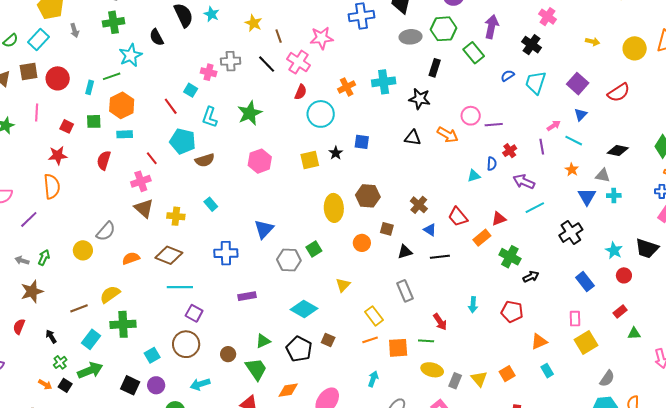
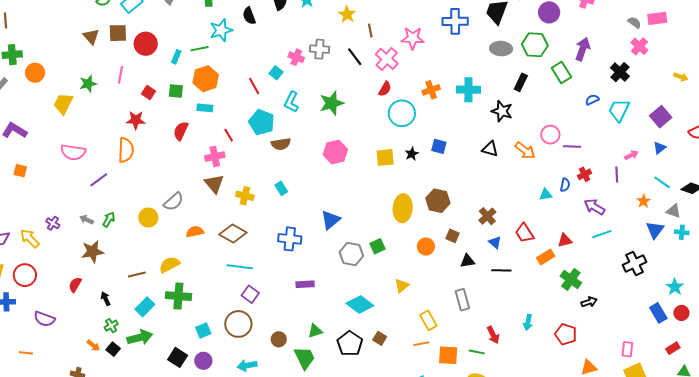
cyan line: (574, 141) -> (662, 182), moved
blue rectangle: (585, 282) -> (658, 313), moved

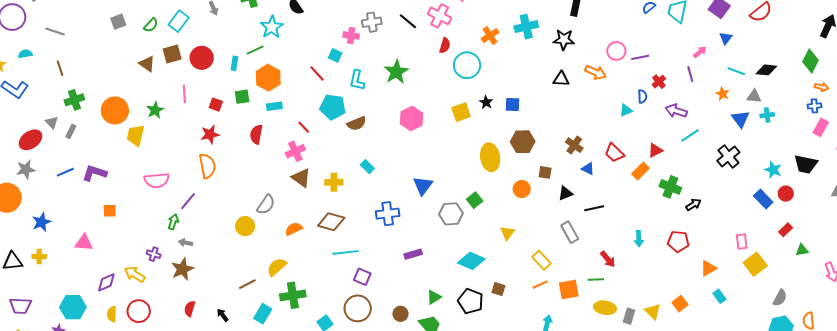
orange circle: (35, 73) -> (115, 110), moved, size x1.4
blue square: (439, 146) -> (513, 105), moved
green arrow: (109, 219) -> (173, 222), moved
brown star: (92, 252) -> (182, 269), moved
black line: (501, 270) -> (594, 208), moved

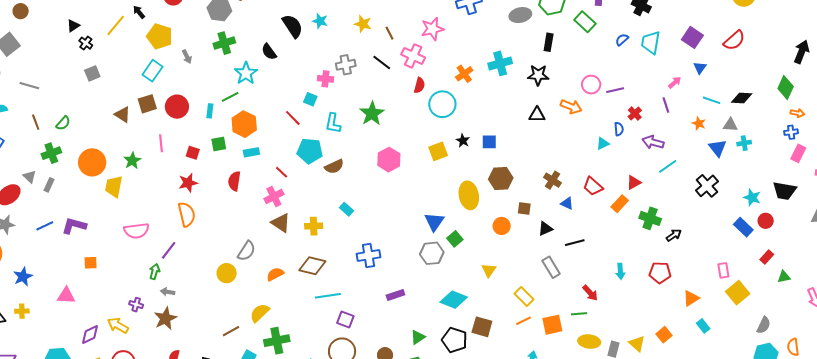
green semicircle: (151, 25) -> (63, 123), moved
blue triangle: (423, 186) -> (434, 222), moved
brown square: (498, 289) -> (482, 327), size x1.5

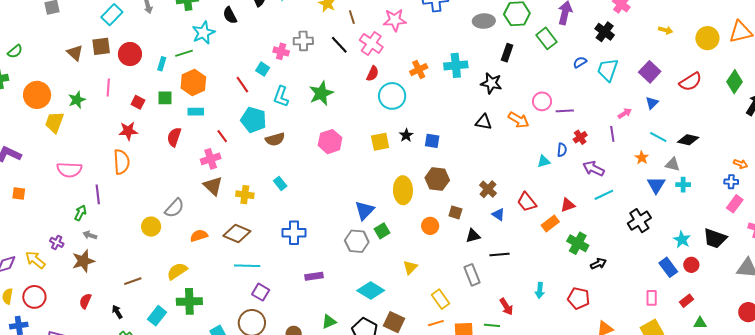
green diamond: (786, 88) -> (734, 82), moved
purple line: (169, 250) -> (98, 194), turned -54
pink rectangle: (723, 270) -> (652, 298), moved
brown line: (231, 331) -> (133, 281), moved

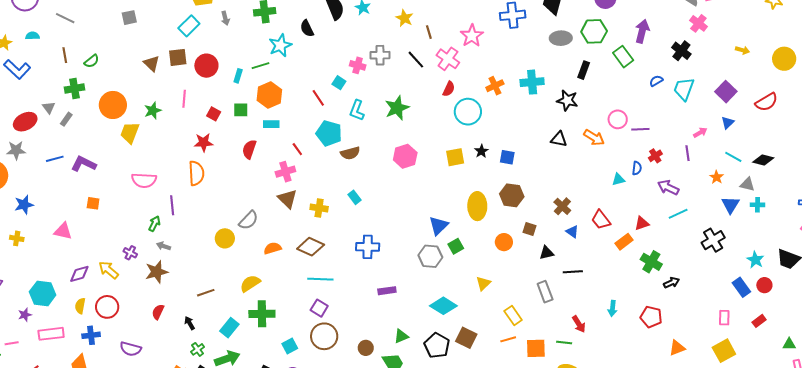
pink star: (395, 20) -> (472, 36), turned -30
purple square: (261, 292) -> (319, 308), moved
green triangle: (700, 323) -> (789, 344), moved

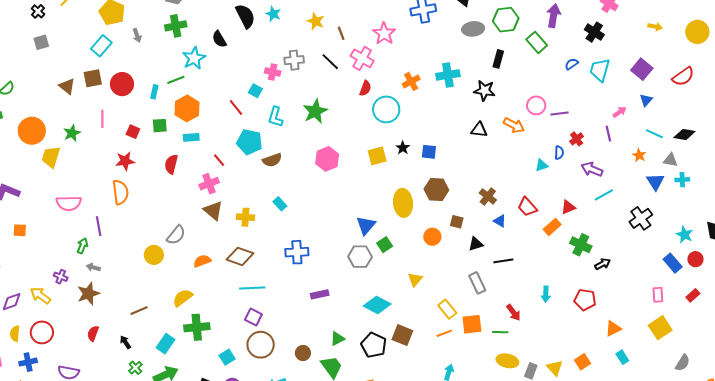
orange square: (536, 348) -> (472, 324), moved

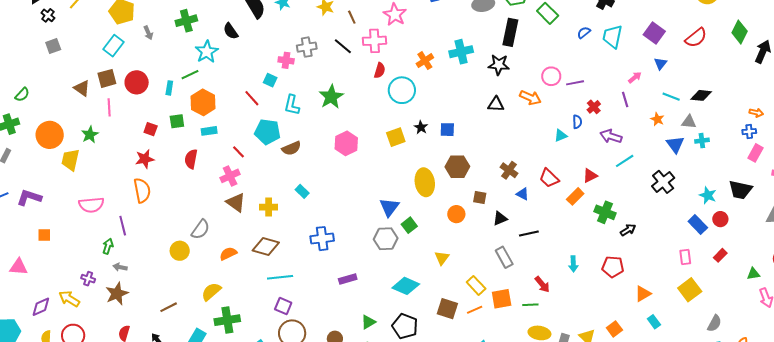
pink cross: (362, 58) -> (374, 41), turned -30
black rectangle: (498, 59) -> (510, 32), size x1.5
pink line: (102, 119) -> (109, 107), moved
brown square: (402, 335) -> (447, 309), moved

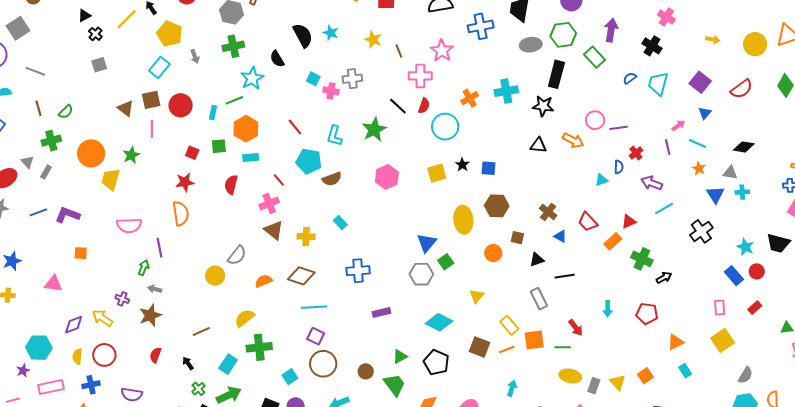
black line: (343, 46) -> (398, 106), moved
cyan square: (270, 80) -> (313, 79), moved
cyan line: (671, 97) -> (697, 144), moved

